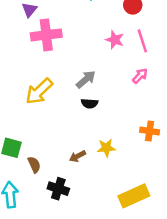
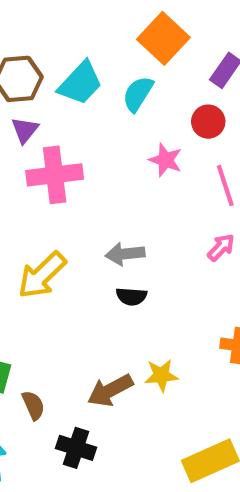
pink star: (115, 40) -> (166, 160), moved
gray arrow: (86, 79) -> (125, 254), turned -145
brown arrow: (77, 156) -> (110, 390), size x1.5

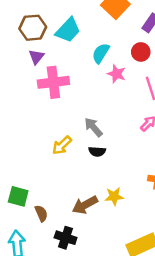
cyan semicircle: (138, 94) -> (101, 53), moved
gray arrow: (125, 254) -> (93, 127), turned 55
yellow arrow: (42, 275) -> (62, 145), moved, size x0.7

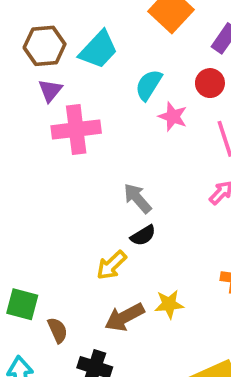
yellow arrow: (62, 145) -> (111, 265), moved
black semicircle: (97, 151) -> (143, 235), turned -35

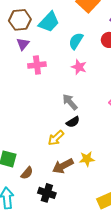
pink star: (173, 117) -> (79, 67), moved
pink cross: (76, 130) -> (37, 65), size x0.7
brown semicircle: (58, 330) -> (27, 173), turned 64

